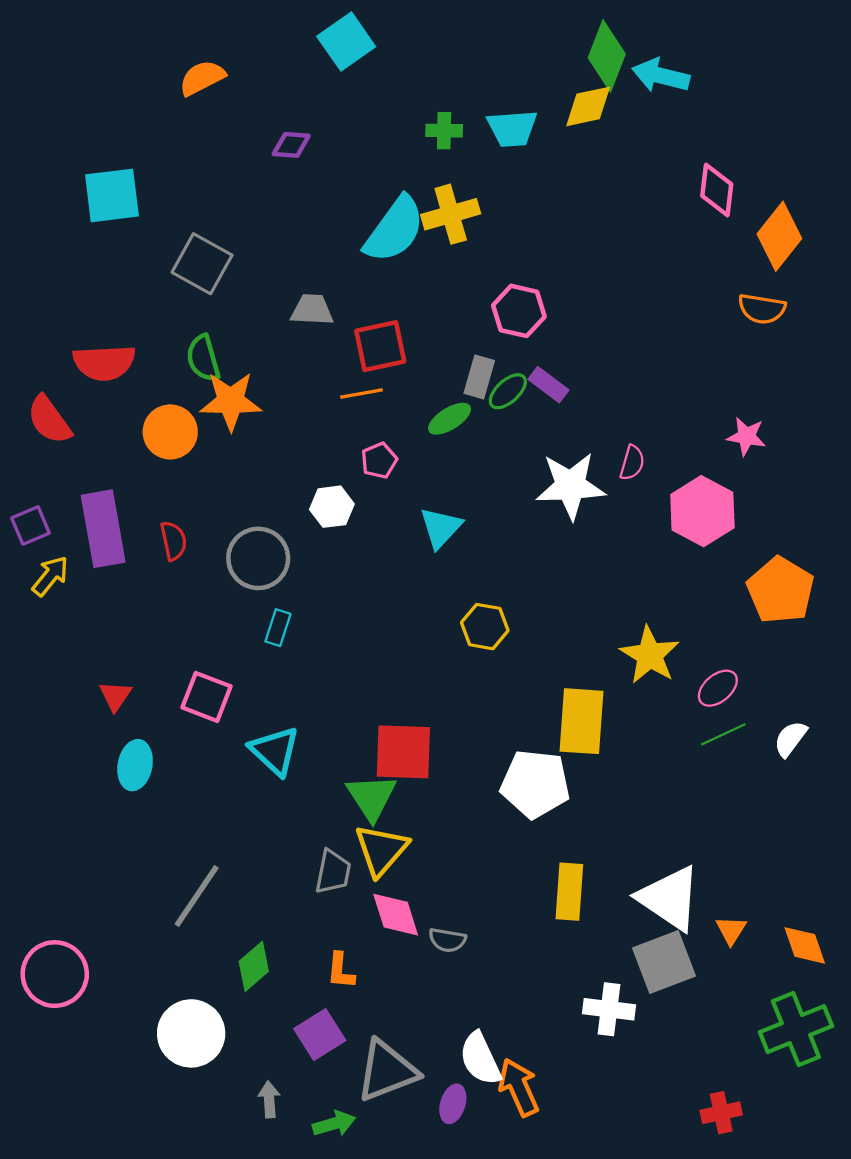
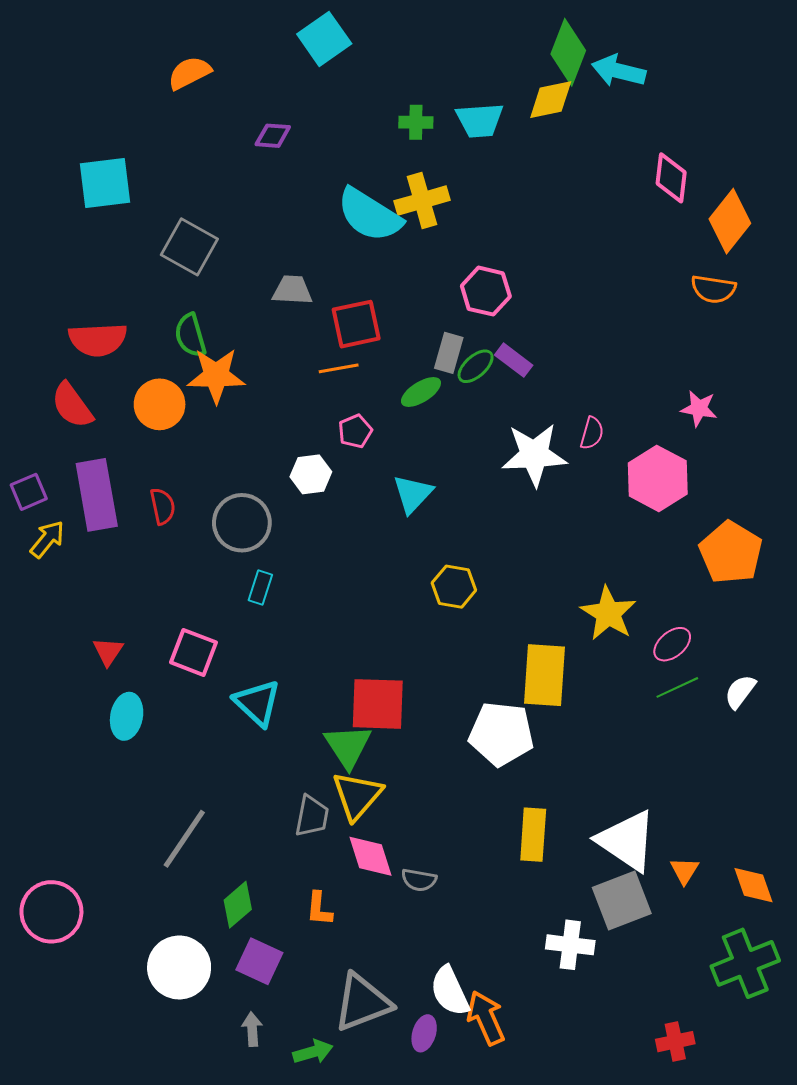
cyan semicircle: (395, 230) -> (370, 215), turned 86
red semicircle: (49, 420) -> (72, 405), moved
purple square: (320, 1035) -> (259, 961), moved, turned -33

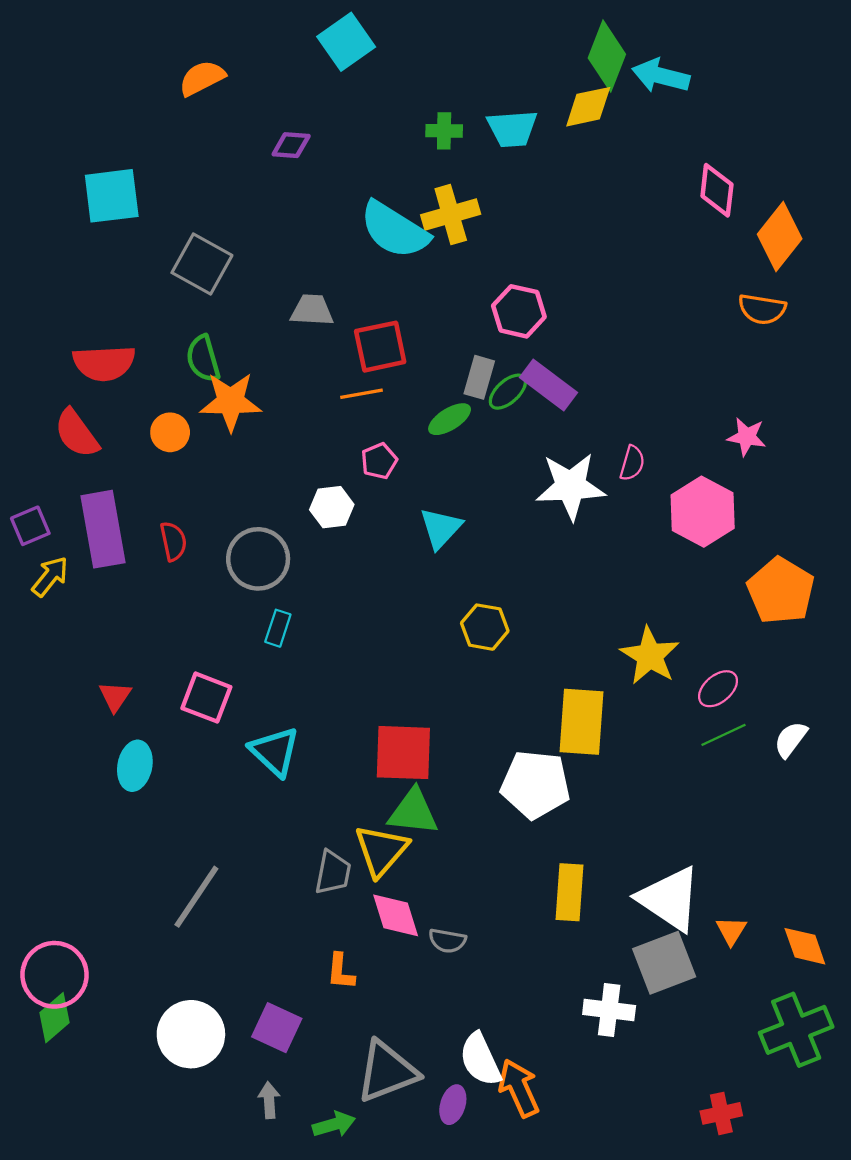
purple rectangle: (514, 360) -> (549, 385), size x1.4
orange circle: (160, 404) -> (170, 432), size x0.7
green triangle: (348, 746) -> (413, 812), moved, turned -51
green diamond: (238, 905) -> (55, 1018), moved

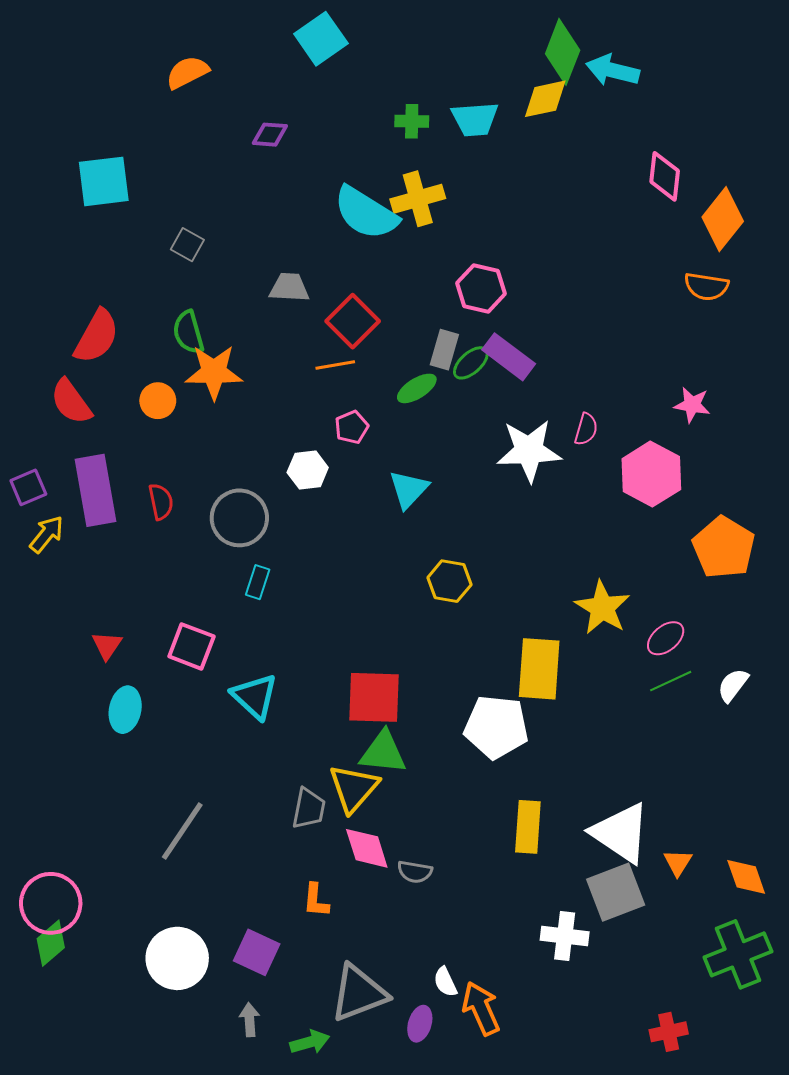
gray square: (202, 264) -> (187, 245), size x0.6
red square: (380, 347) -> (353, 321), turned -33
red semicircle: (104, 363) -> (97, 336), turned -58
white semicircle: (480, 1060) -> (445, 982), size x0.6

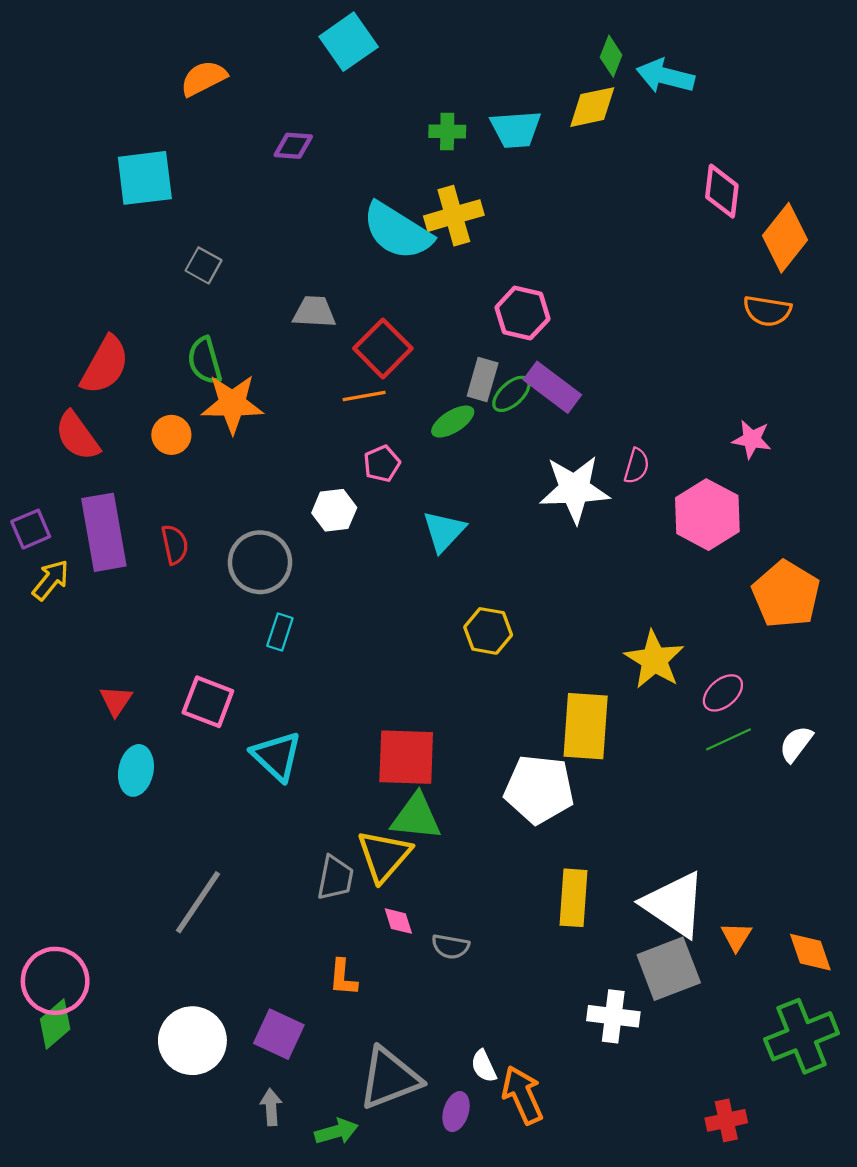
green diamond: (563, 52) -> (611, 56), size x0.6
cyan square: (104, 181) -> (145, 178), moved
pink diamond: (367, 848) -> (398, 921), size x0.6

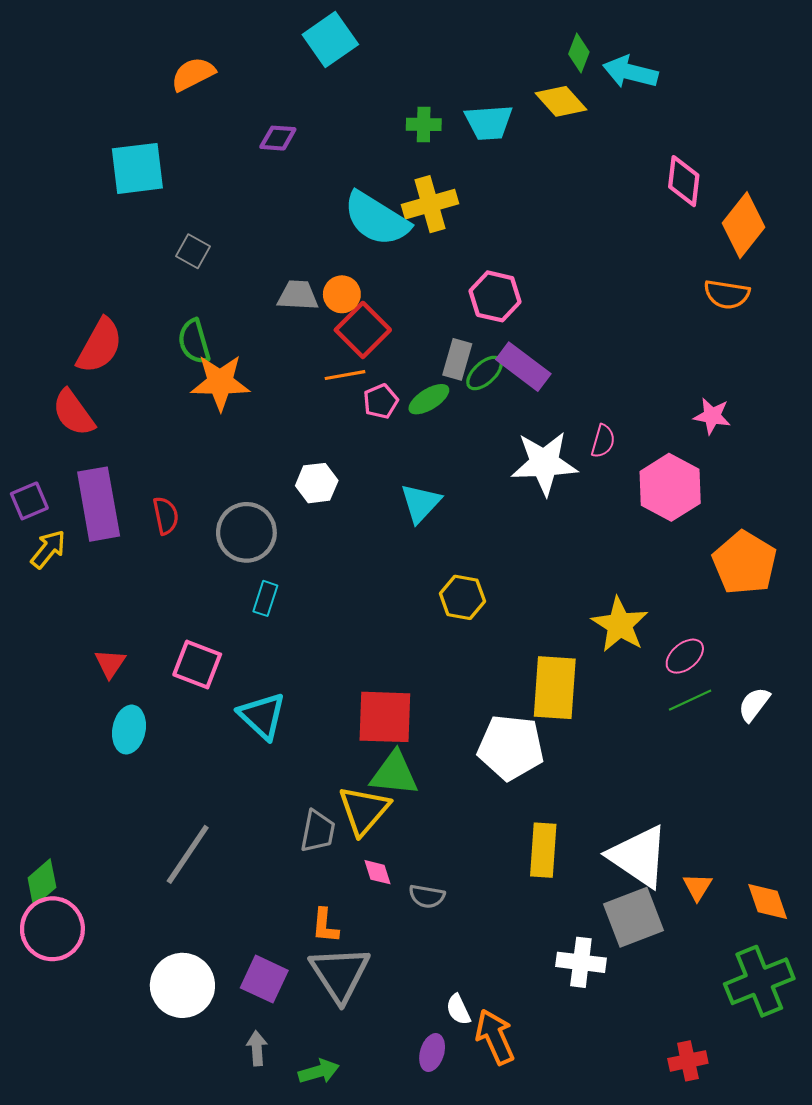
yellow diamond: (592, 107) -> (561, 101), turned 60
orange circle: (171, 435) -> (342, 294), moved
pink pentagon: (382, 464) -> (381, 401), moved
green diamond: (55, 1024) -> (42, 883), moved
gray triangle: (390, 1078) -> (340, 974), moved, turned -42

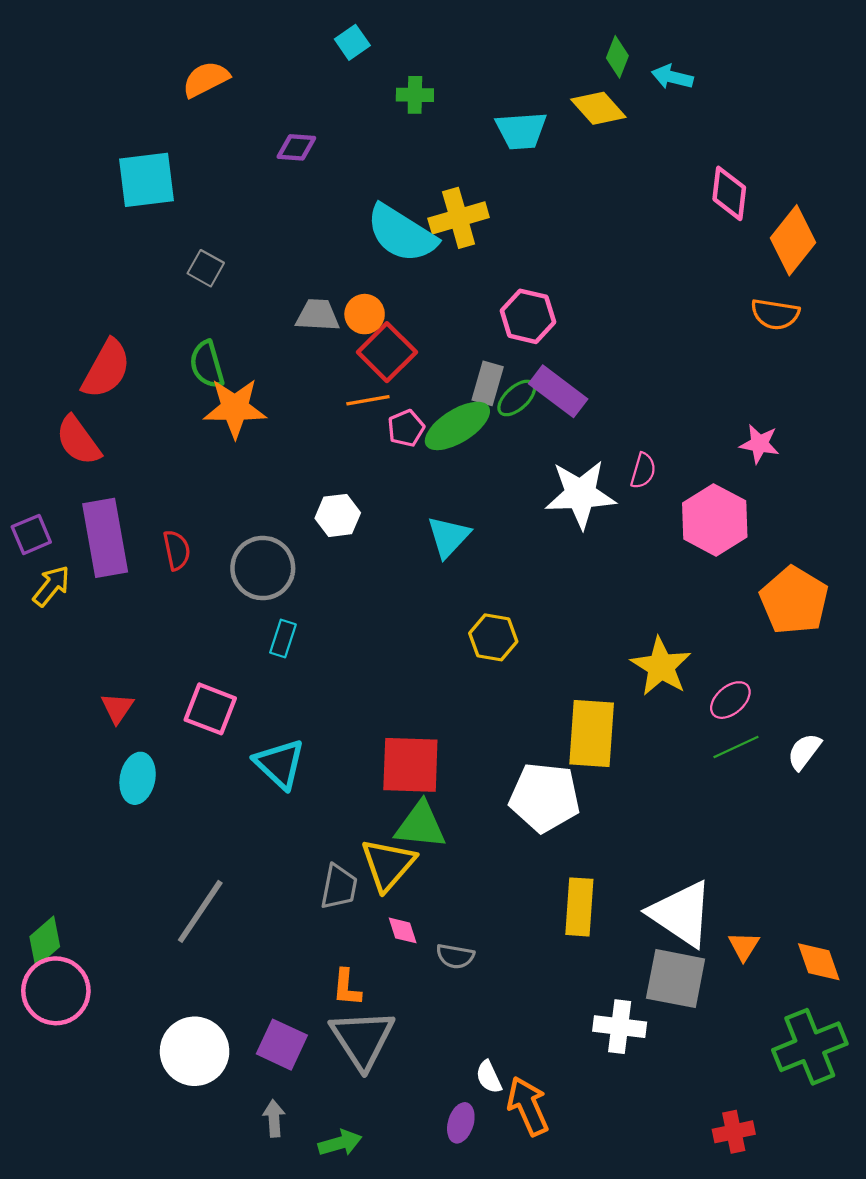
cyan square: (330, 39) -> (352, 42), size x0.6
cyan arrow: (630, 72) -> (672, 77), size x0.7
green cross: (424, 124) -> (415, 95), moved
green ellipse: (429, 399) -> (457, 426), size x1.5
gray square: (633, 917) -> (676, 979), turned 32

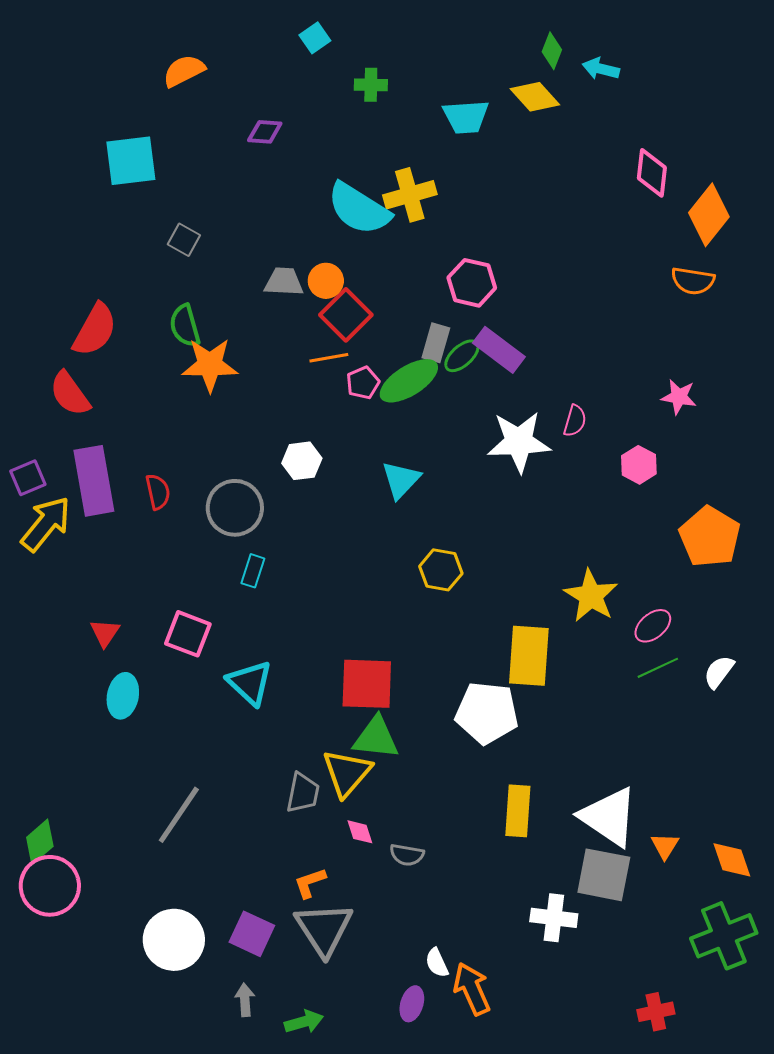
pink hexagon: (715, 520) -> (639, 465), size x0.6
yellow arrow: (51, 586) -> (46, 524), size x1.5
orange L-shape: (347, 987) -> (310, 883), turned 66

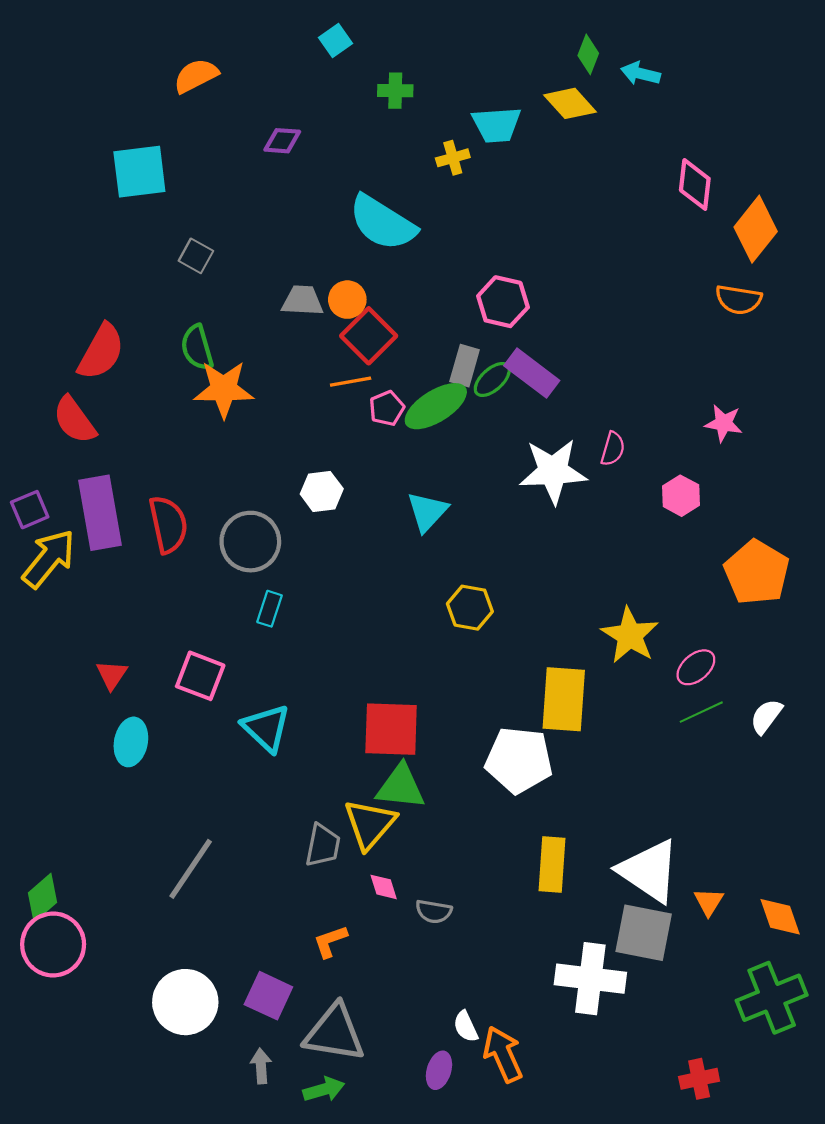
yellow cross: (410, 195) -> (453, 158), moved, size x0.6
red semicircle: (158, 492) -> (168, 524), size x1.5
white cross: (554, 918) -> (590, 979), size x1.4
gray triangle: (324, 929) -> (335, 1033), moved, turned -48

